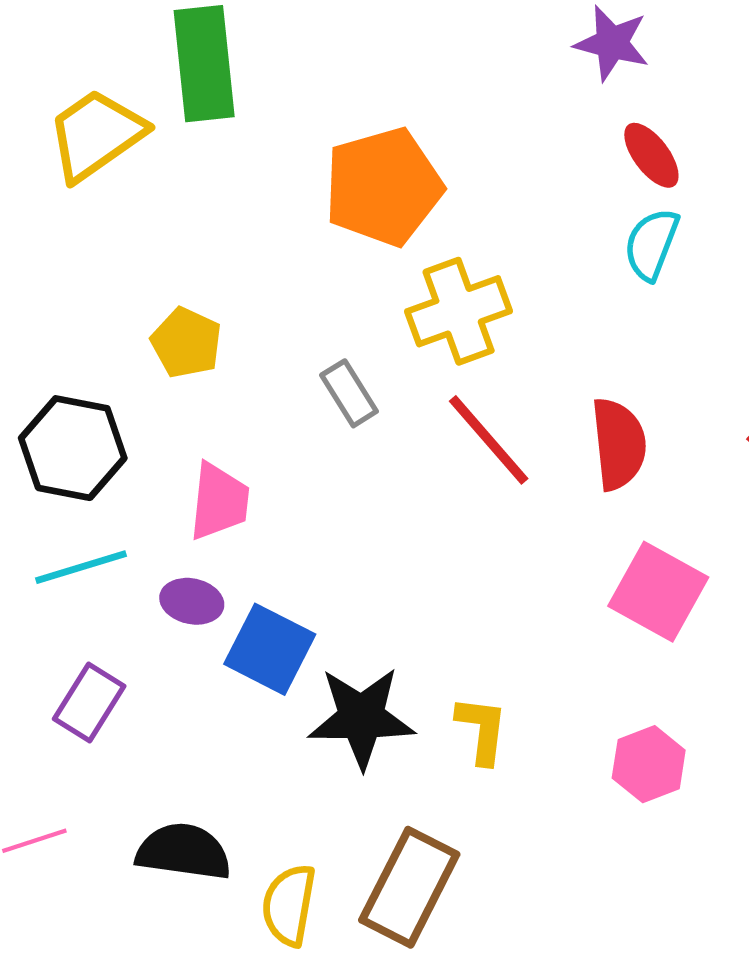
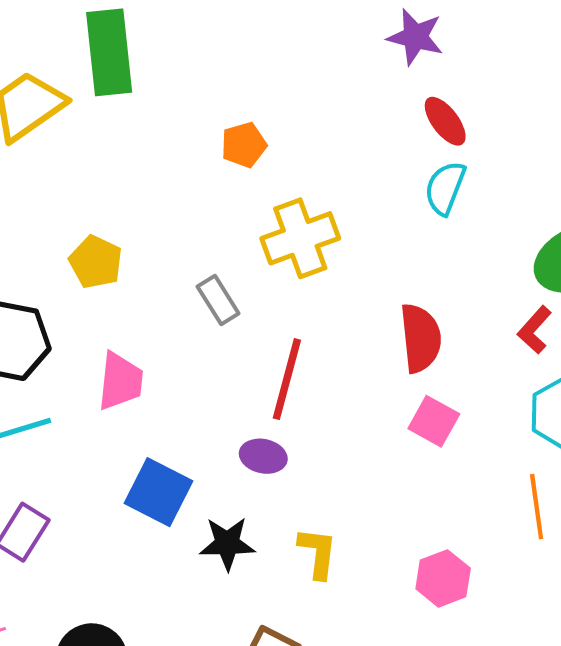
orange pentagon: (383, 187) -> (244, 145), size x0.5
red line: (489, 440) -> (287, 379), moved, turned 56
pink square: (658, 592) -> (434, 421), moved, size x0.7
purple ellipse: (192, 601) -> (263, 456), moved
black star: (361, 718) -> (227, 544), size x0.7

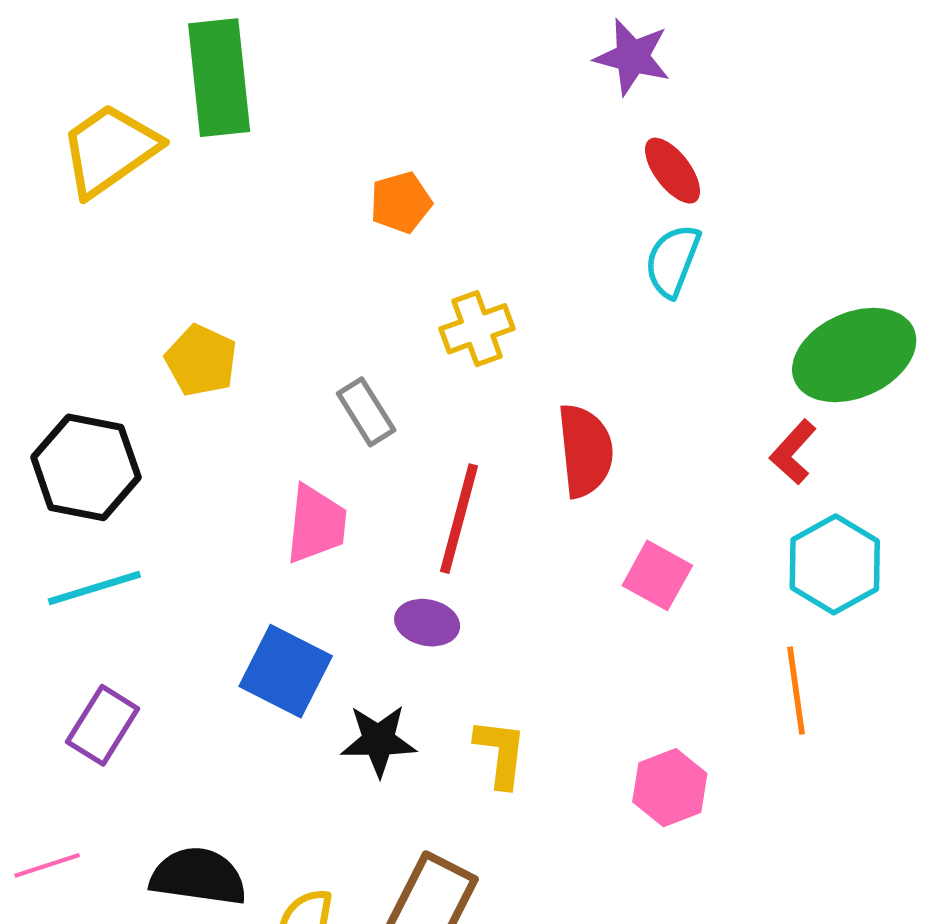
yellow cross: (300, 238) -> (477, 329), size x0.7
red semicircle: (420, 338) -> (585, 451), moved
pink trapezoid: (120, 381) -> (316, 524), moved

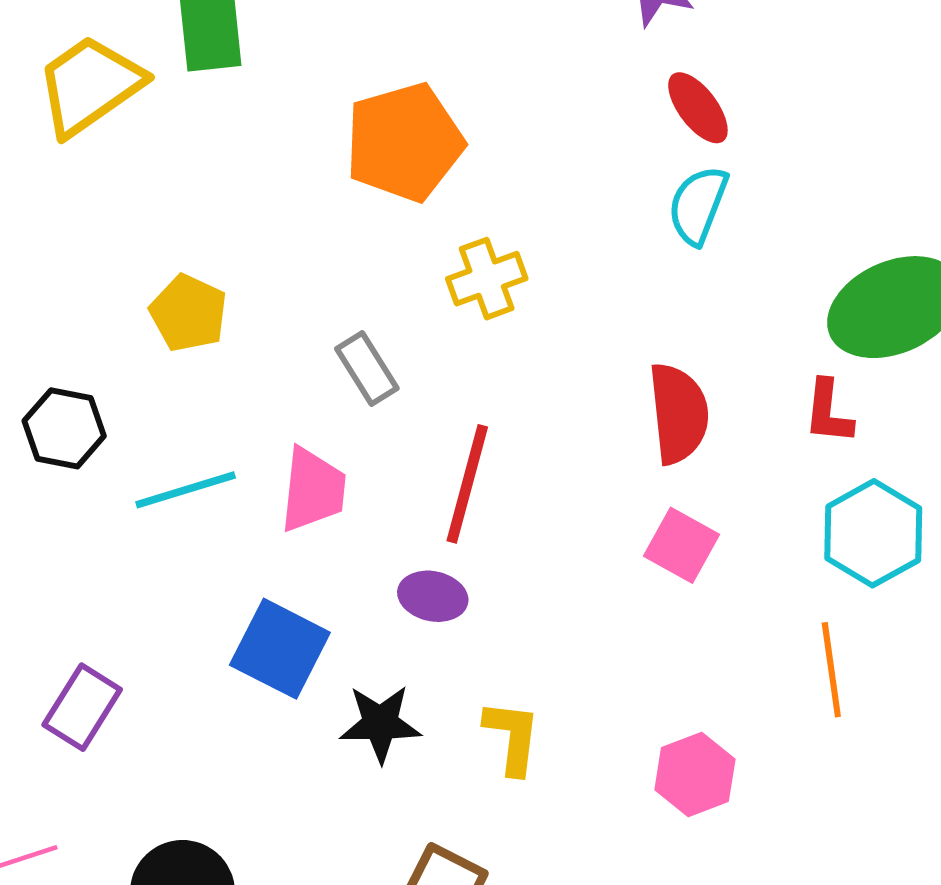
orange pentagon: (401, 202) -> (404, 142), size x1.8
red semicircle: (585, 451) -> (678, 413), moved
red L-shape: (793, 452) -> (828, 412), turned -36
black hexagon: (86, 467) -> (64, 428), size x0.7
cyan line: (94, 588) -> (186, 490), moved

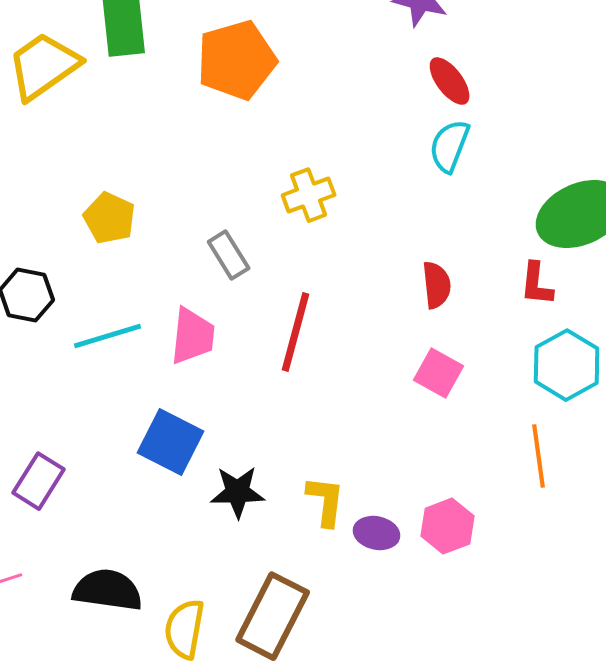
orange pentagon: (404, 142) -> (237, 60), moved
red semicircle: (678, 413) -> (437, 285), size x0.7
purple ellipse: (433, 596) -> (377, 533), moved

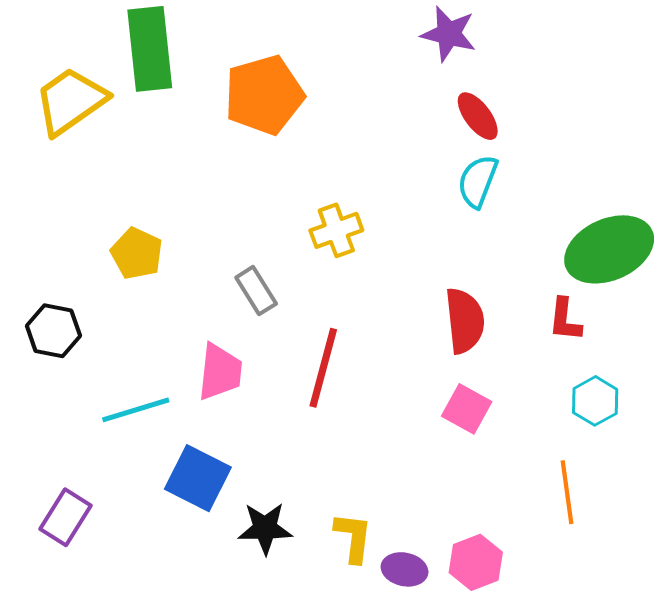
red semicircle: (437, 285) -> (465, 321), size x1.4
cyan line: (108, 336) -> (136, 410), moved
cyan hexagon: (567, 365) -> (595, 401), size x0.7

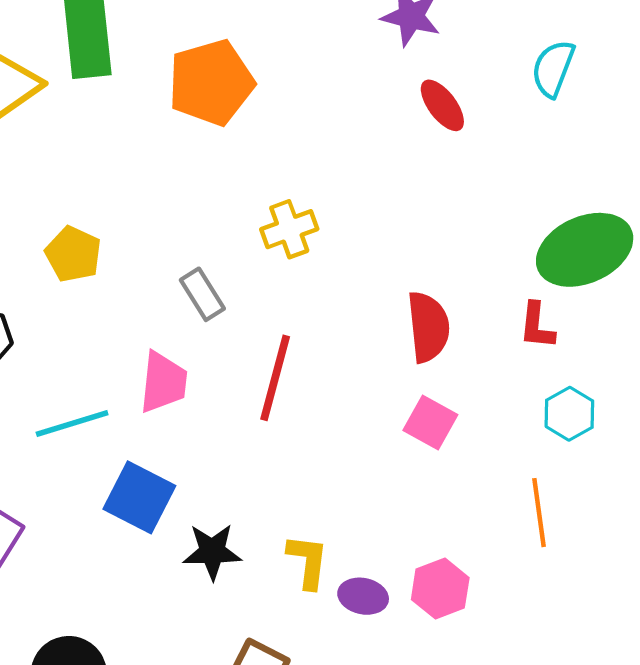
cyan semicircle: (478, 181) -> (553, 68), moved

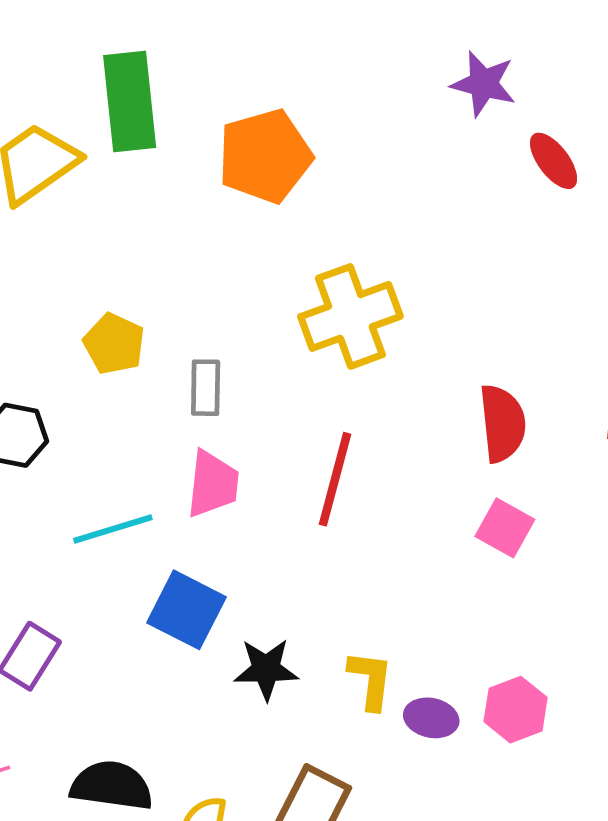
red ellipse: (442, 105) -> (554, 161), moved
yellow cross: (289, 229) -> (350, 316), size x1.6
gray rectangle: (202, 294) -> (206, 388), moved, turned 33

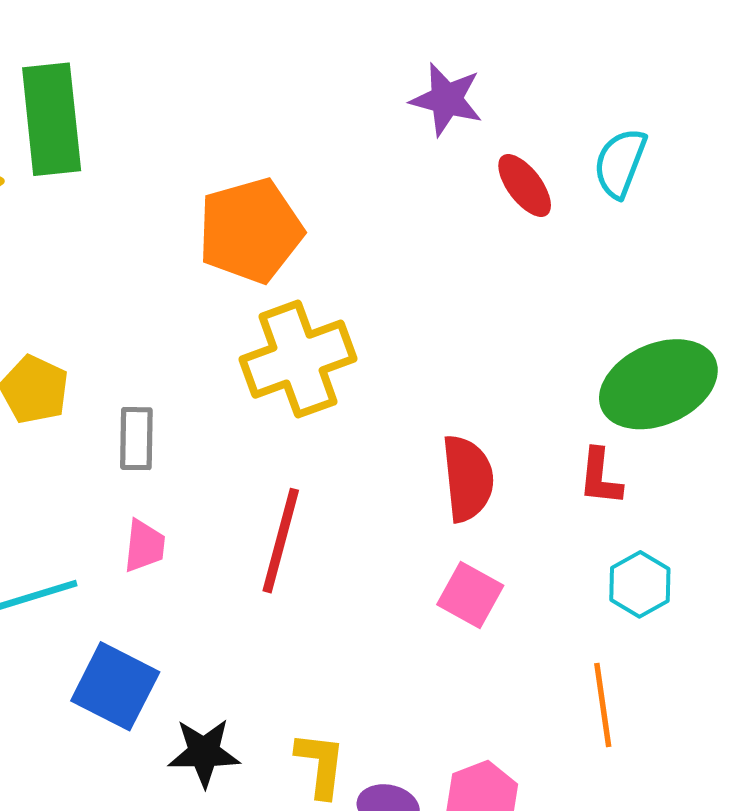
orange pentagon: (265, 156) -> (250, 231), moved
pink trapezoid: (213, 484) -> (144, 546), size x0.7

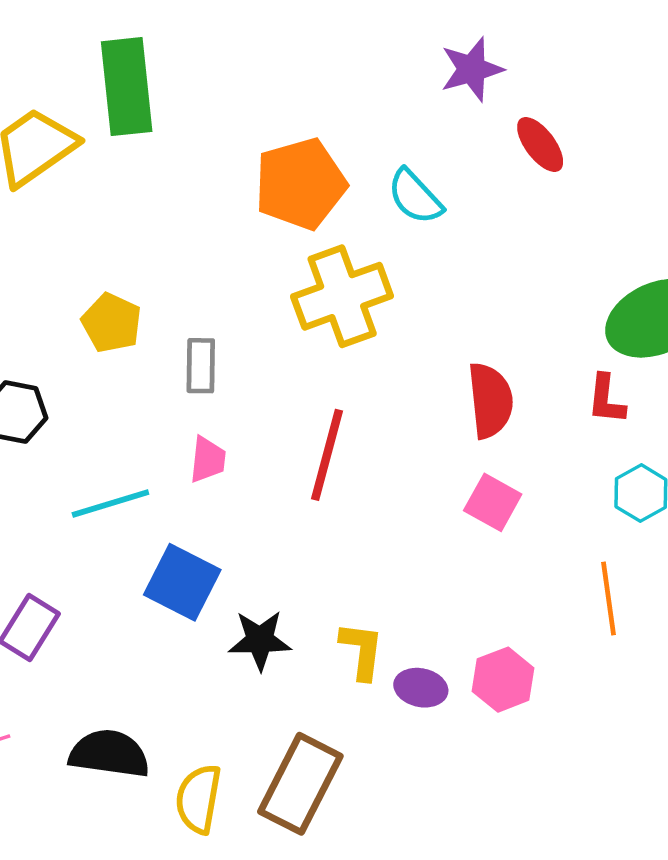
purple star: (446, 99) -> (472, 69), turned -30
cyan semicircle: (620, 163) -> (415, 197), moved, turned -64

